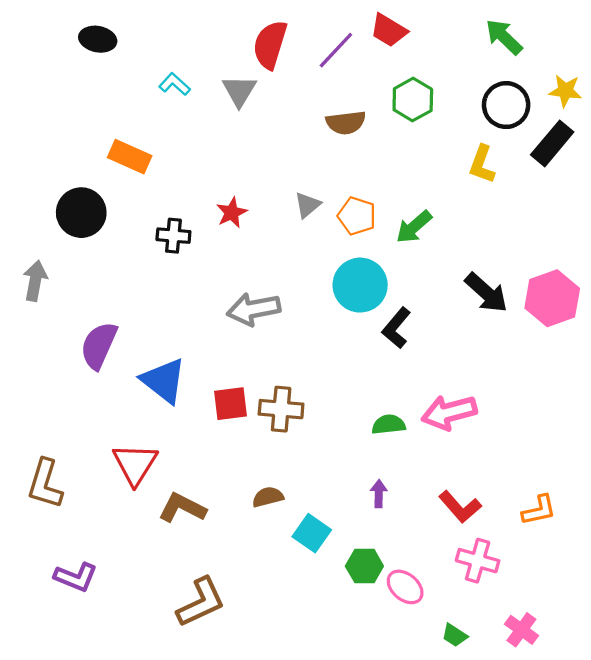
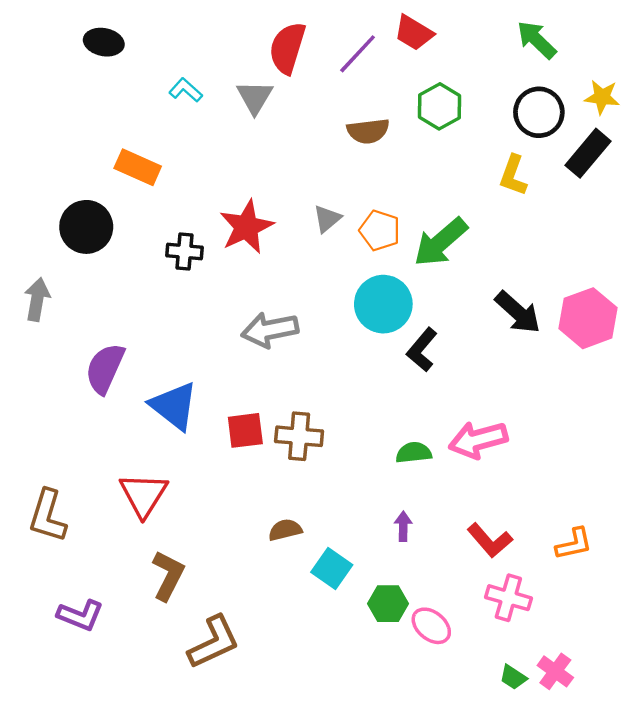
red star: (232, 213) -> (246, 227), size x1.6
green arrow: (414, 227) -> (441, 242), size x1.4
brown L-shape: (182, 508) -> (168, 575), moved, turned 90
green trapezoid: (454, 635) -> (513, 677), moved

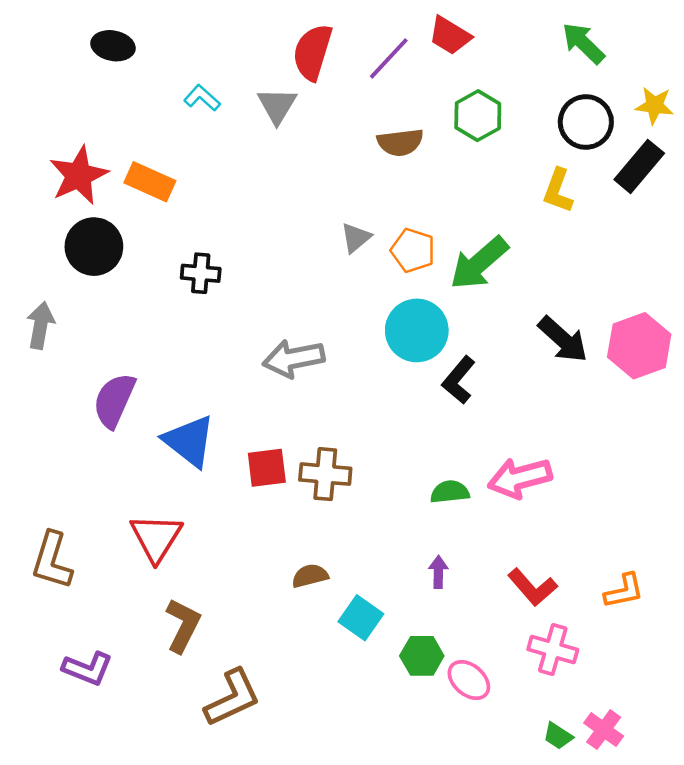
red star: (246, 227) -> (79, 175), moved

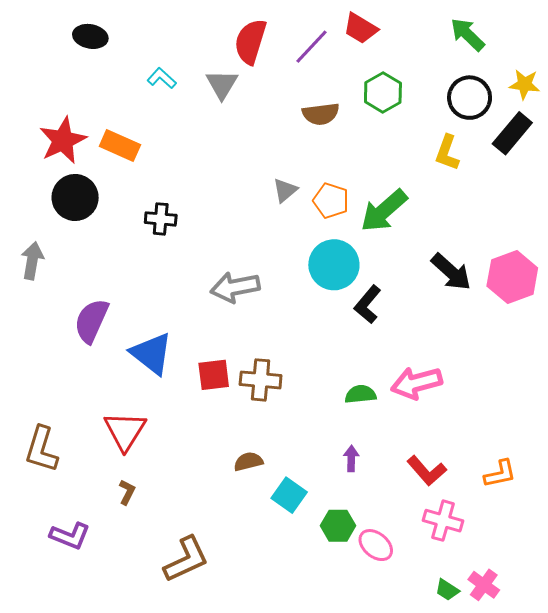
brown L-shape: (183, 625) -> (127, 492), moved, size x0.6

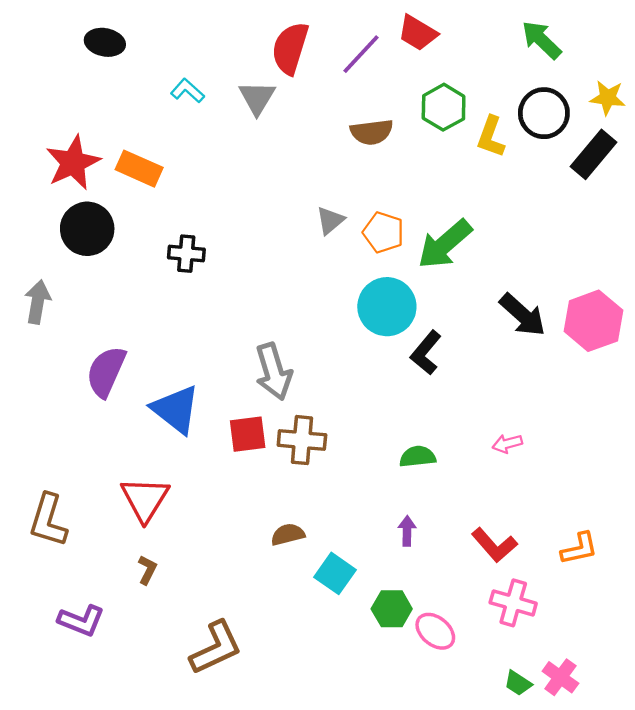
yellow L-shape: (447, 153) -> (491, 137), moved
gray arrow: (235, 287) -> (274, 372), moved, turned -96
pink arrow: (417, 383) -> (507, 444), moved, size x0.5

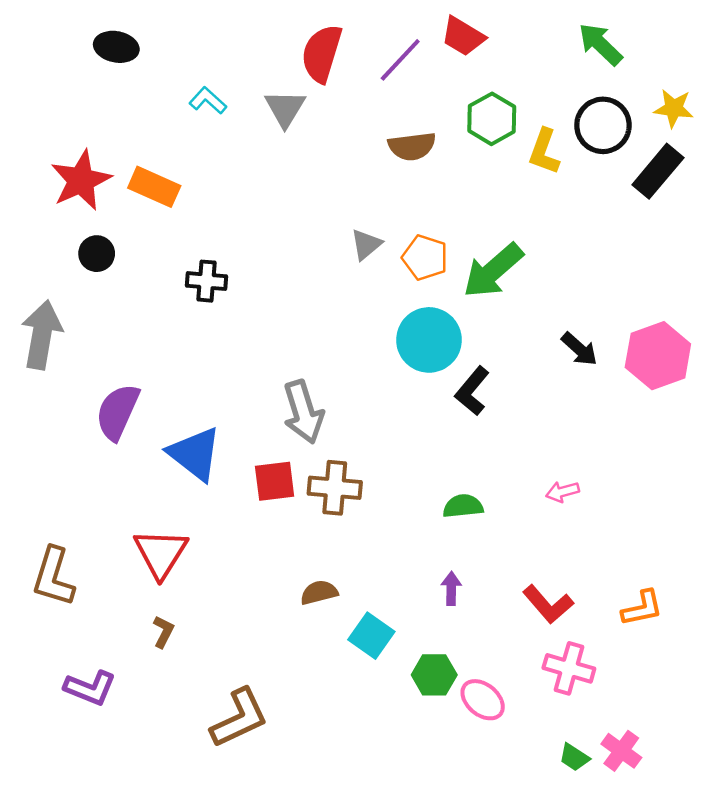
black circle: (87, 229) -> (97, 254), size x0.6
gray arrow: (38, 302) -> (42, 335), size x1.4
black arrow: (523, 315) -> (579, 349), size x0.7

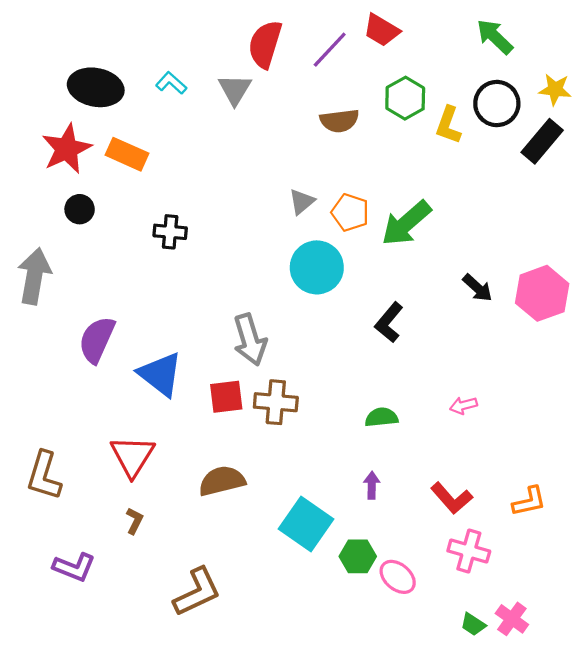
black ellipse: (116, 47) -> (96, 87), moved, size x1.5
cyan circle: (429, 340) -> (317, 267), moved
brown semicircle: (319, 592) -> (222, 481), moved, size x1.5
cyan square: (371, 636) -> (306, 524), size x1.4

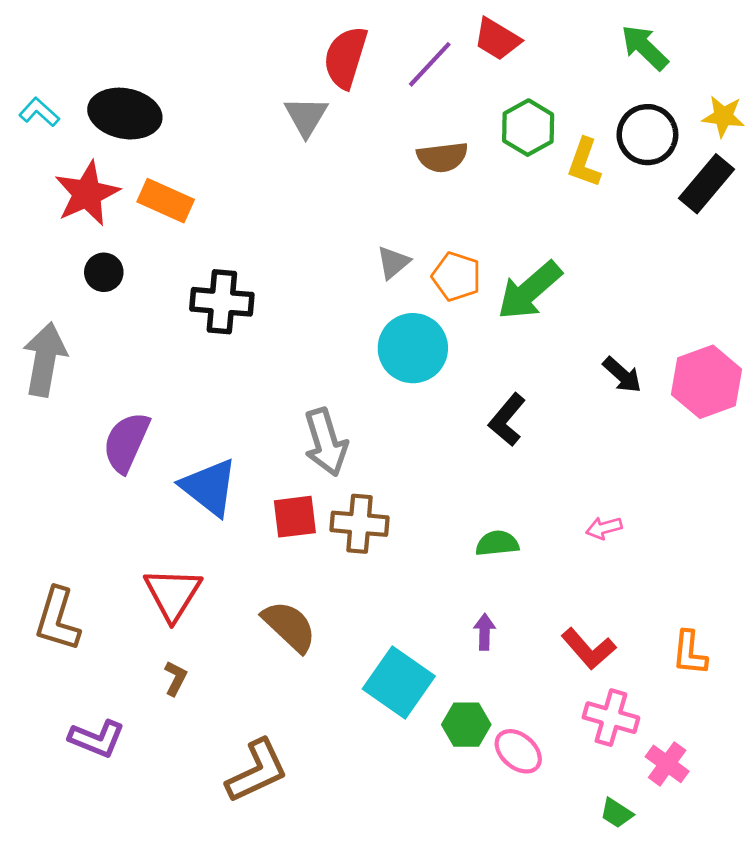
cyan L-shape: (171, 83) -> (39, 112), moved
black cross: (170, 232) -> (222, 302), size x1.4
brown semicircle: (222, 481) -> (289, 626), turned 57
orange L-shape: (529, 501) -> (690, 653), turned 108
pink cross: (512, 619) -> (667, 764), moved

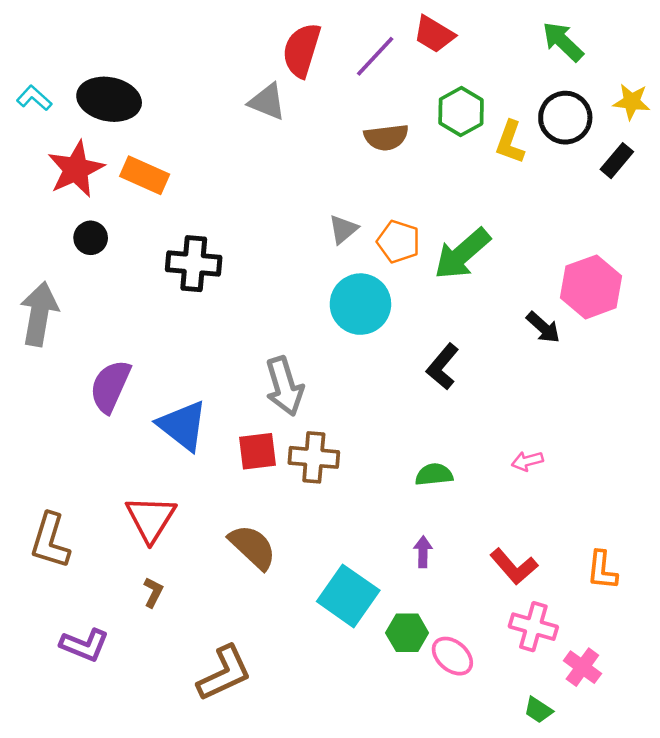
gray triangle: (306, 116) -> (267, 102), turned -39
black rectangle: (706, 184) -> (617, 161), size x0.7
pink hexagon: (706, 382) -> (591, 287), moved

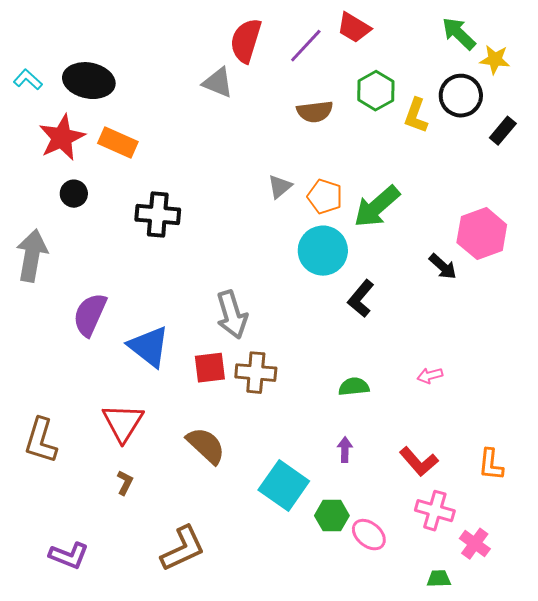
yellow star: (632, 102) -> (495, 60), moved
cyan circle: (360, 304) -> (323, 251), moved
purple L-shape: (84, 645) -> (69, 556), moved
green trapezoid: (538, 710) -> (439, 579), turned 145

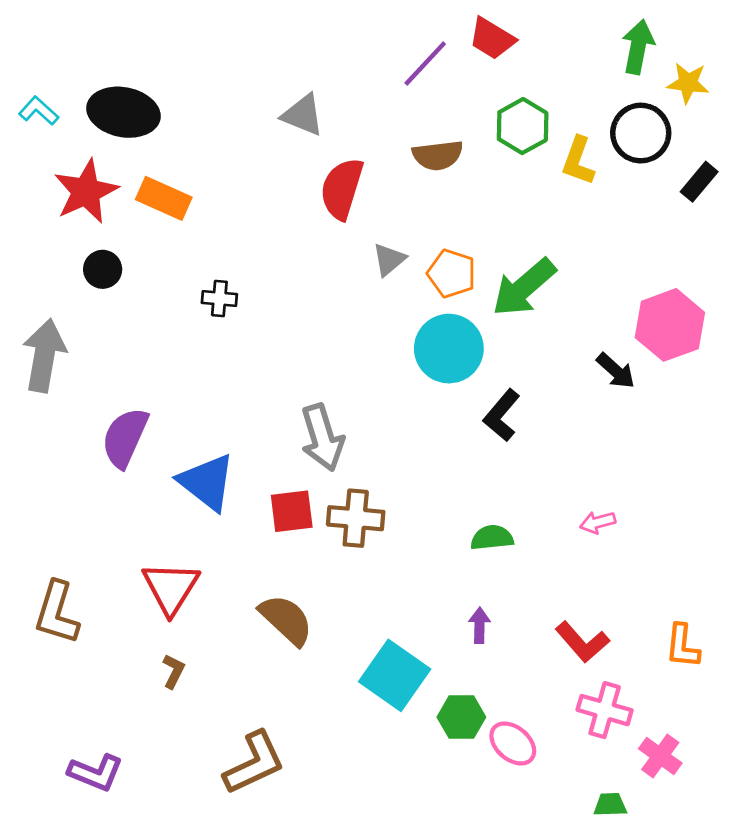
green arrow: (459, 34) -> (638, 47), turned 57
red semicircle: (246, 41) -> (342, 189), moved
black cross: (158, 215) -> (219, 299), size x0.6

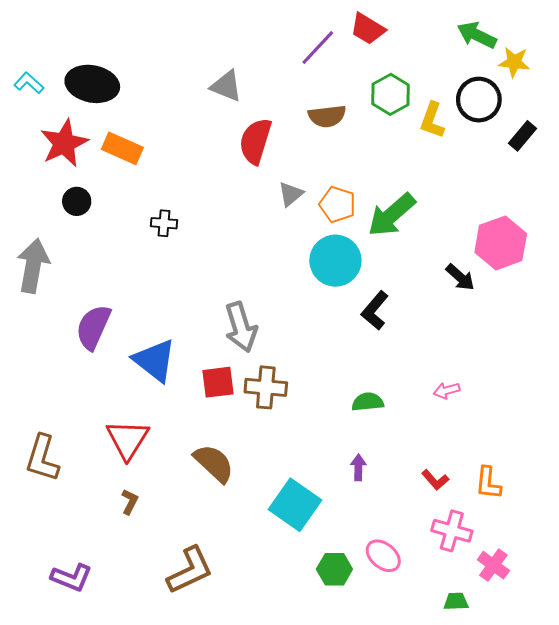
green arrow: (638, 47) -> (477, 35), turned -75
red L-shape: (582, 642) -> (435, 480), size x0.7
orange L-shape: (682, 646) -> (488, 483), moved
green hexagon: (461, 717) -> (334, 569), moved

